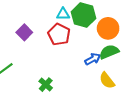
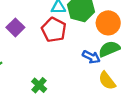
blue arrow: (93, 59) -> (91, 57), turned 56

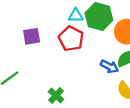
purple square: (15, 27) -> (32, 36), turned 36

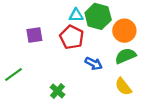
blue arrow: (109, 66) -> (94, 64), moved

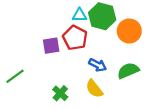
purple square: (34, 35) -> (51, 46), moved
green semicircle: (125, 56) -> (128, 71), moved
yellow semicircle: (123, 87) -> (94, 89), moved

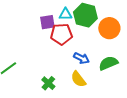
red pentagon: (75, 38) -> (61, 34), turned -30
purple square: (51, 46) -> (47, 22), moved

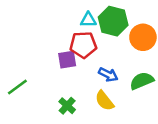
purple square: (47, 22) -> (67, 60), moved

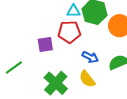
purple square: (67, 60) -> (45, 44), moved
green cross: (67, 106) -> (56, 83), size x1.6

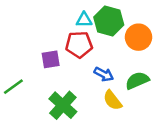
yellow semicircle: (87, 79) -> (112, 100), moved

